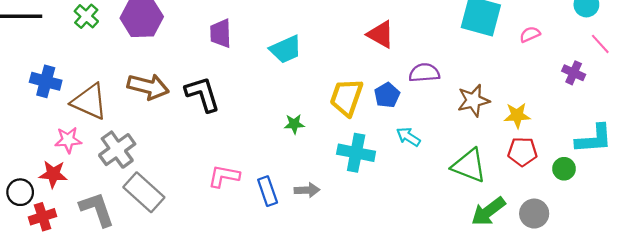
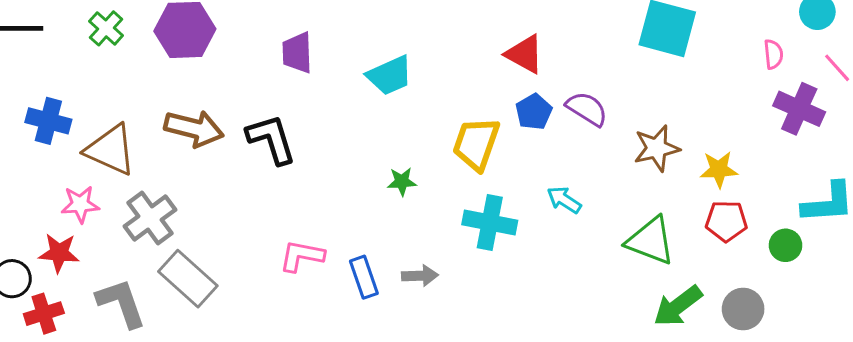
pink semicircle: (530, 34) -> (773, 54), moved, turned 108
purple semicircle: (424, 73) -> (587, 109), turned 36
purple cross: (574, 73) -> (799, 109), size x1.5
blue pentagon: (387, 95) -> (534, 112), moved

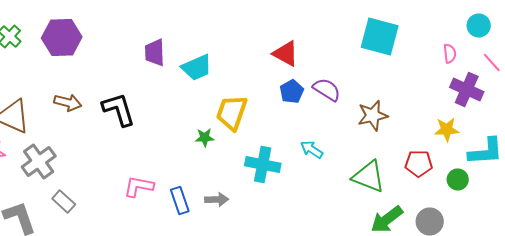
purple trapezoid: (297, 53) -> (155, 52), moved
brown arrow: (194, 129) -> (68, 102), size x0.7
yellow trapezoid: (476, 144) -> (232, 112), moved
yellow star: (719, 169) -> (447, 130), moved
gray rectangle: (188, 279) -> (64, 202), size x0.6

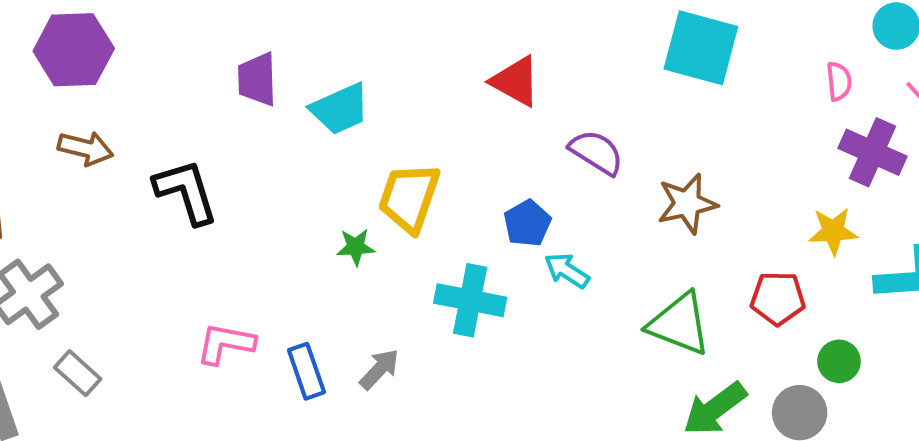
blue pentagon: (292, 92) -> (527, 223), moved
brown arrow: (68, 102) -> (85, 148), moved
green circle: (458, 180) -> (839, 361), moved
gray arrow: (217, 200) -> (379, 369), turned -45

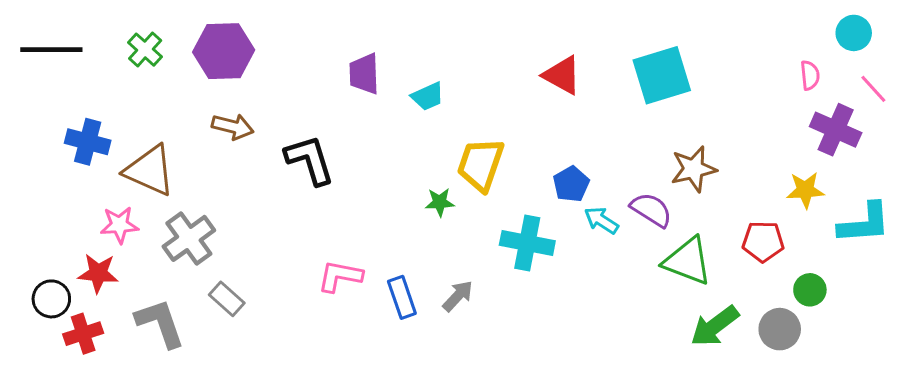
cyan square: (701, 48) -> (662, 75), moved, turned -32
cyan trapezoid: (340, 109) -> (428, 96), size x0.7
purple semicircle: (596, 152) -> (651, 210), moved

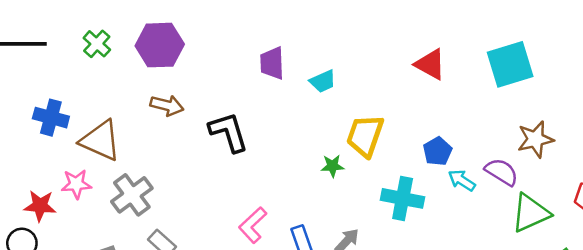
green triangle: (688, 261) -> (531, 213), turned -45
red star: (98, 273) -> (40, 206), moved
pink L-shape: (340, 276) -> (253, 225), turned -54

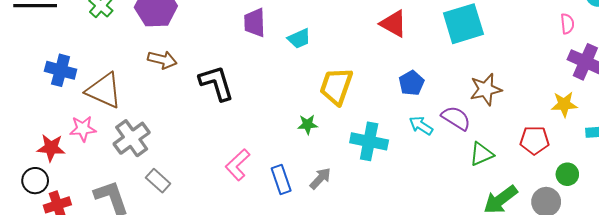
blue pentagon: (438, 151) -> (411, 83), moved
green star: (332, 166) -> (308, 124), moved
green triangle: (531, 213) -> (481, 154), size x0.7

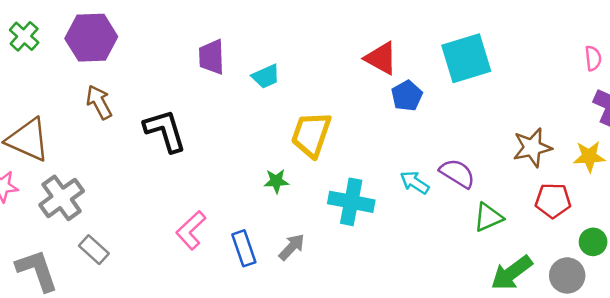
brown arrow: (162, 60) -> (99, 102), turned -132
blue pentagon: (411, 83) -> (407, 96), moved
brown star: (486, 89) -> (532, 147), moved

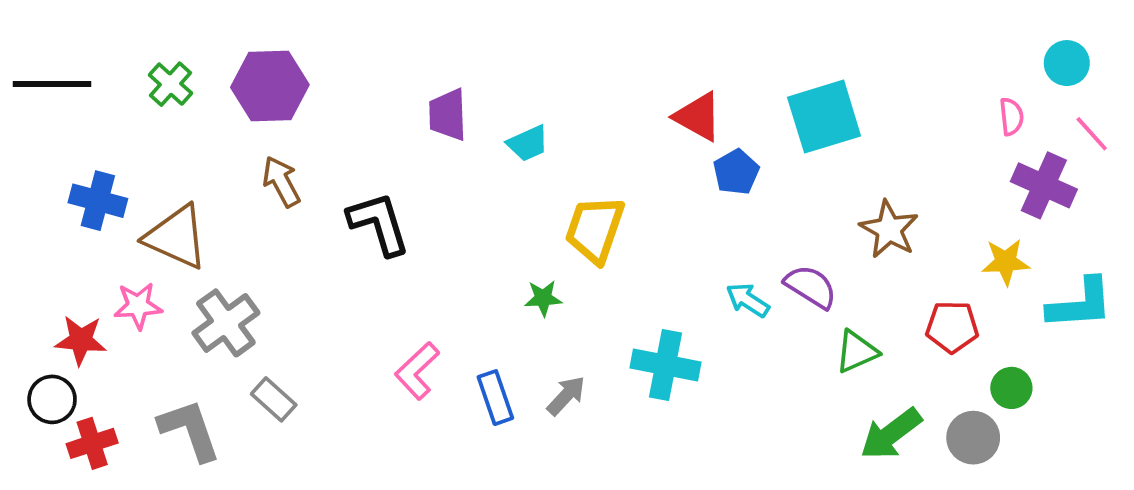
brown star: (532, 147) -> (889, 229), moved, turned -30
cyan cross: (351, 202) -> (665, 365), moved

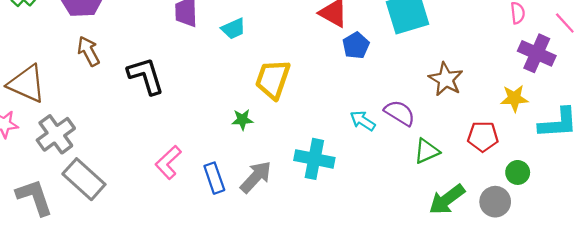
gray arrow: (566, 396) -> (256, 177), size x1.4
gray rectangle: (274, 399) -> (84, 179), size x1.6

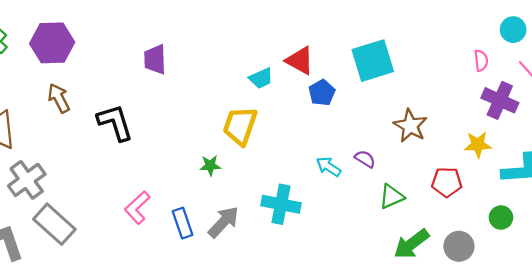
cyan trapezoid: (233, 29) -> (261, 78), moved
purple semicircle: (400, 113) -> (365, 159), size x0.7
green circle: (518, 172) -> (501, 218), moved

